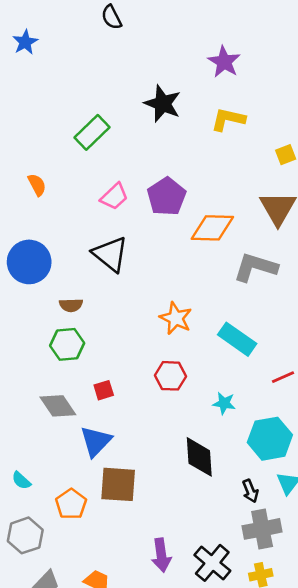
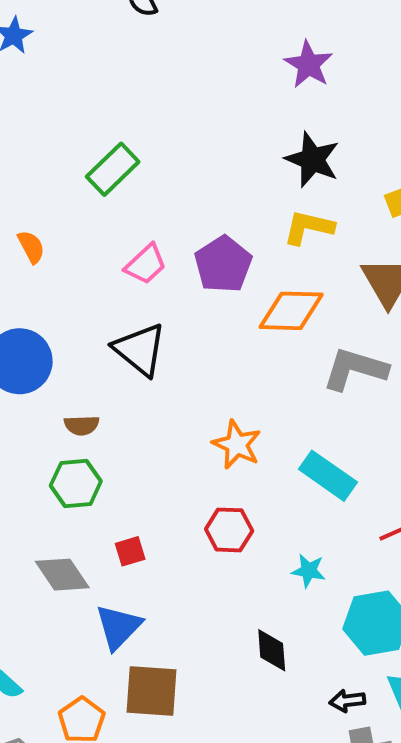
black star: (163, 104) -> (312, 160), moved
yellow L-shape: (228, 119) -> (309, 227), moved
black diamond: (199, 457) -> (272, 650), size x0.7
black arrow: (250, 491) -> (347, 701), turned 105

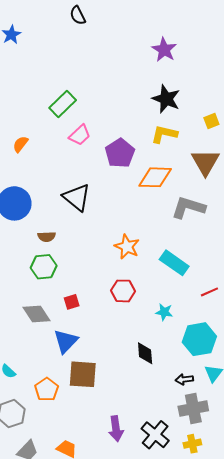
orange semicircle: (31, 247) -> (20, 144), turned -114
pink trapezoid: (146, 264) -> (80, 135), moved

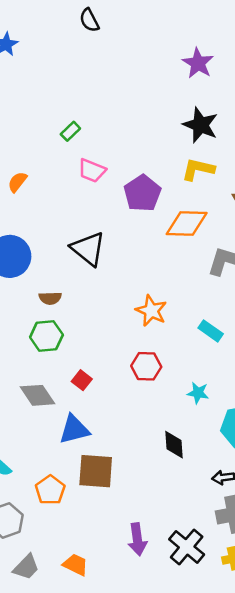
green rectangle: (63, 104) -> (70, 131), size x0.6
pink trapezoid: (80, 135) -> (92, 171), turned 65
cyan rectangle: (174, 263) -> (211, 331), size x0.7
red square: (72, 302) -> (82, 380), turned -35
blue triangle: (66, 341) -> (74, 429), turned 32

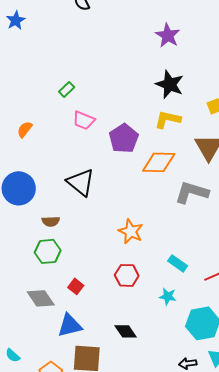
cyan rectangle: (211, 331) -> (178, 263), moved
black diamond: (174, 445) -> (126, 331), moved, turned -30

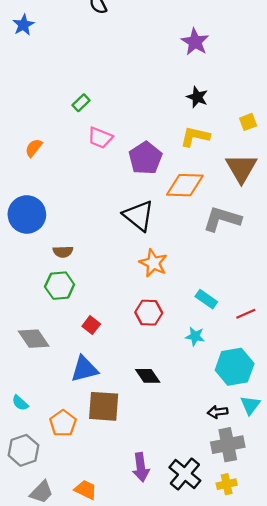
black star: (170, 84) -> (197, 97), size x0.7
black triangle: (81, 182) -> (139, 216), moved
gray diamond: (41, 298) -> (34, 339), moved

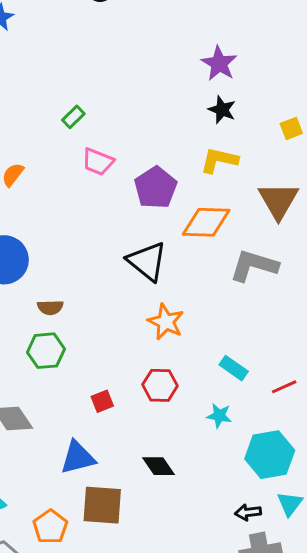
purple star: (195, 42) -> (219, 63), moved
yellow square: (248, 122) -> (291, 128), moved
red square: (91, 325) -> (102, 401), moved, turned 30

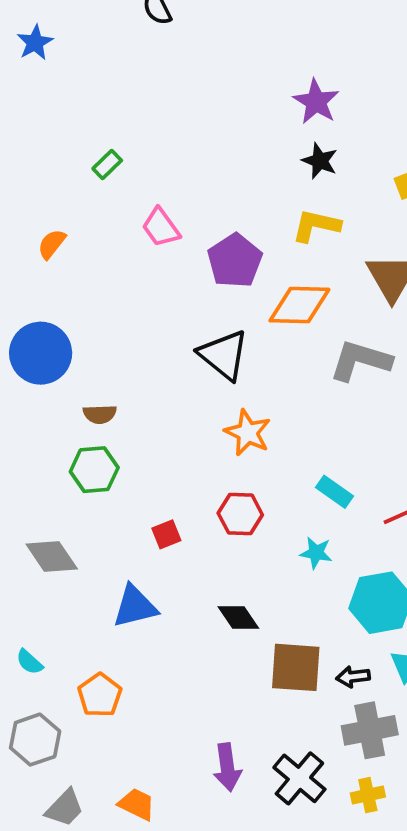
green rectangle: (73, 117) -> (107, 165), moved
pink trapezoid: (98, 162) -> (161, 227), turned 32
brown square: (102, 505) -> (296, 667), moved

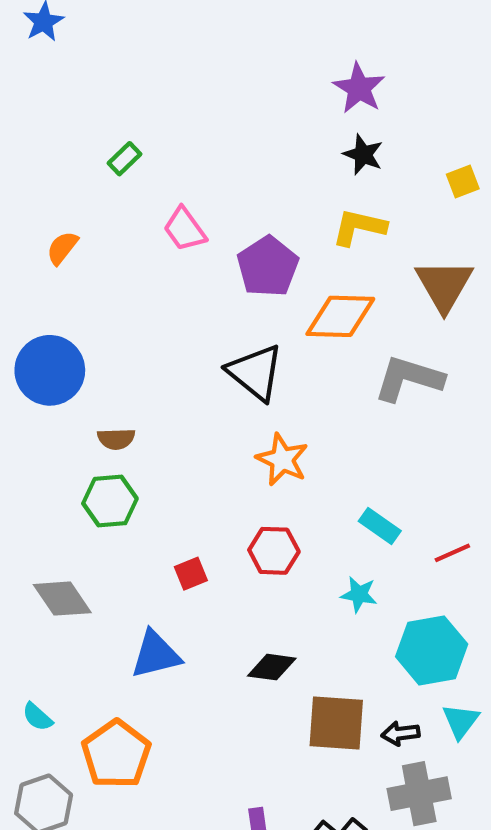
black diamond: (238, 618) -> (272, 667), turned -48
orange pentagon: (100, 695) -> (116, 754), size x1.4

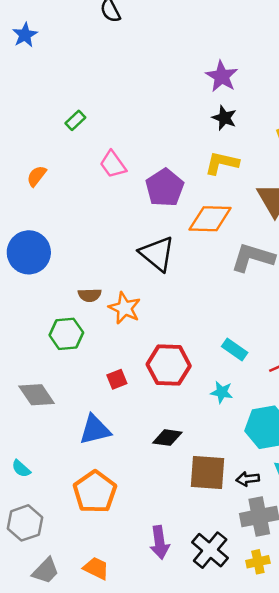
brown semicircle: (116, 439) -> (90, 295), moved
orange star: (282, 460) -> (125, 308), moved
red hexagon: (274, 551) -> (169, 365), size x1.4
orange pentagon: (116, 754) -> (95, 492), moved

